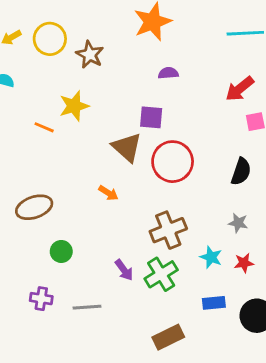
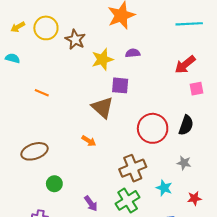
yellow star: (74, 106) -> (102, 59), moved
red circle: (173, 162) -> (153, 128), moved
red star: (244, 263) -> (194, 198), moved
purple arrow: (124, 270) -> (91, 204), moved

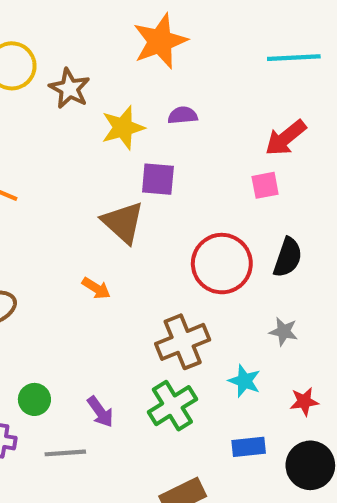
pink square: (197, 89) -> (265, 185), moved
green circle: (54, 184) -> (34, 399), moved

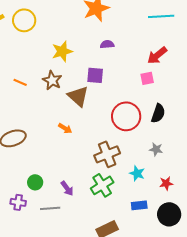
brown star: (69, 89) -> (52, 80), moved
yellow star: (123, 128) -> (62, 51), moved

